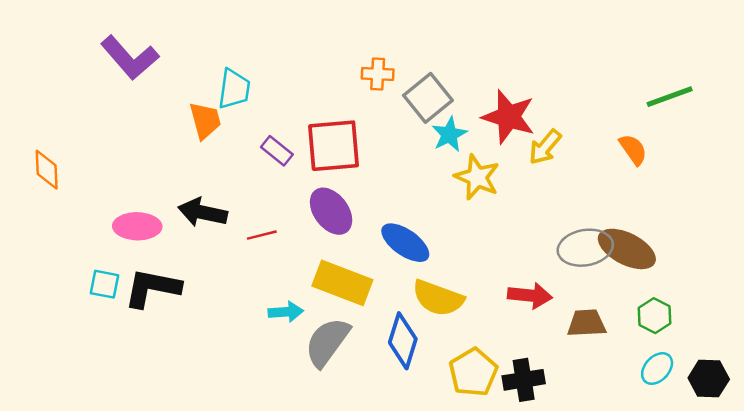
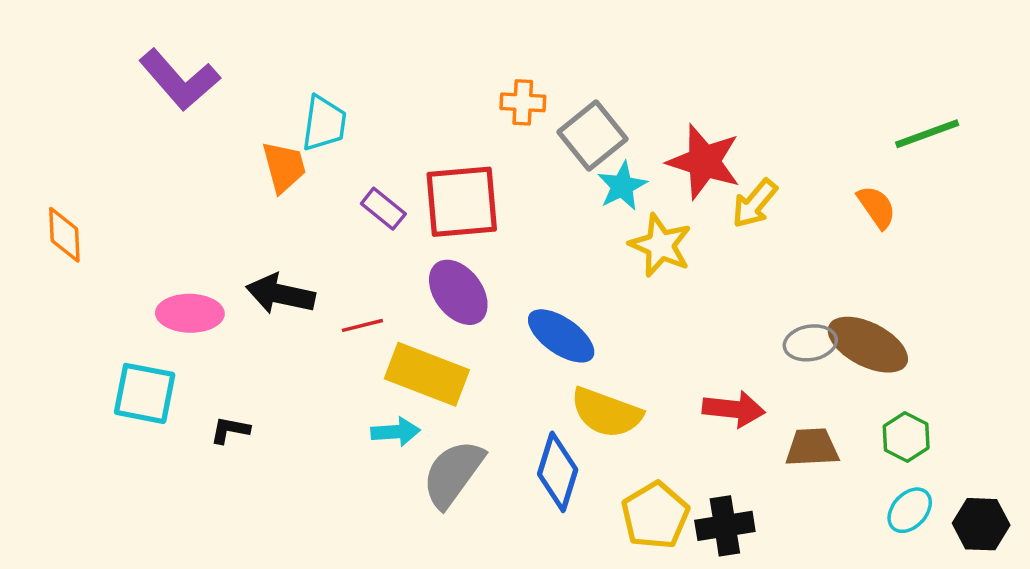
gray ellipse: (585, 248) -> (810, 343), size x0.7
yellow rectangle: (342, 283) -> (427, 374), moved
cyan square: (104, 284) -> (145, 393), size x1.5
black L-shape: (152, 288) -> (230, 430), moved, size x0.5

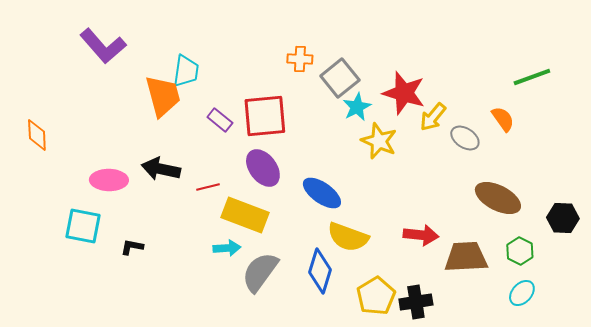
orange trapezoid: (284, 167) -> (163, 96), size x1.4
gray ellipse: (810, 343) -> (465, 138), moved, turned 44
brown trapezoid: (812, 447) -> (466, 257), size x1.4
black hexagon: (981, 524) -> (563, 218), moved

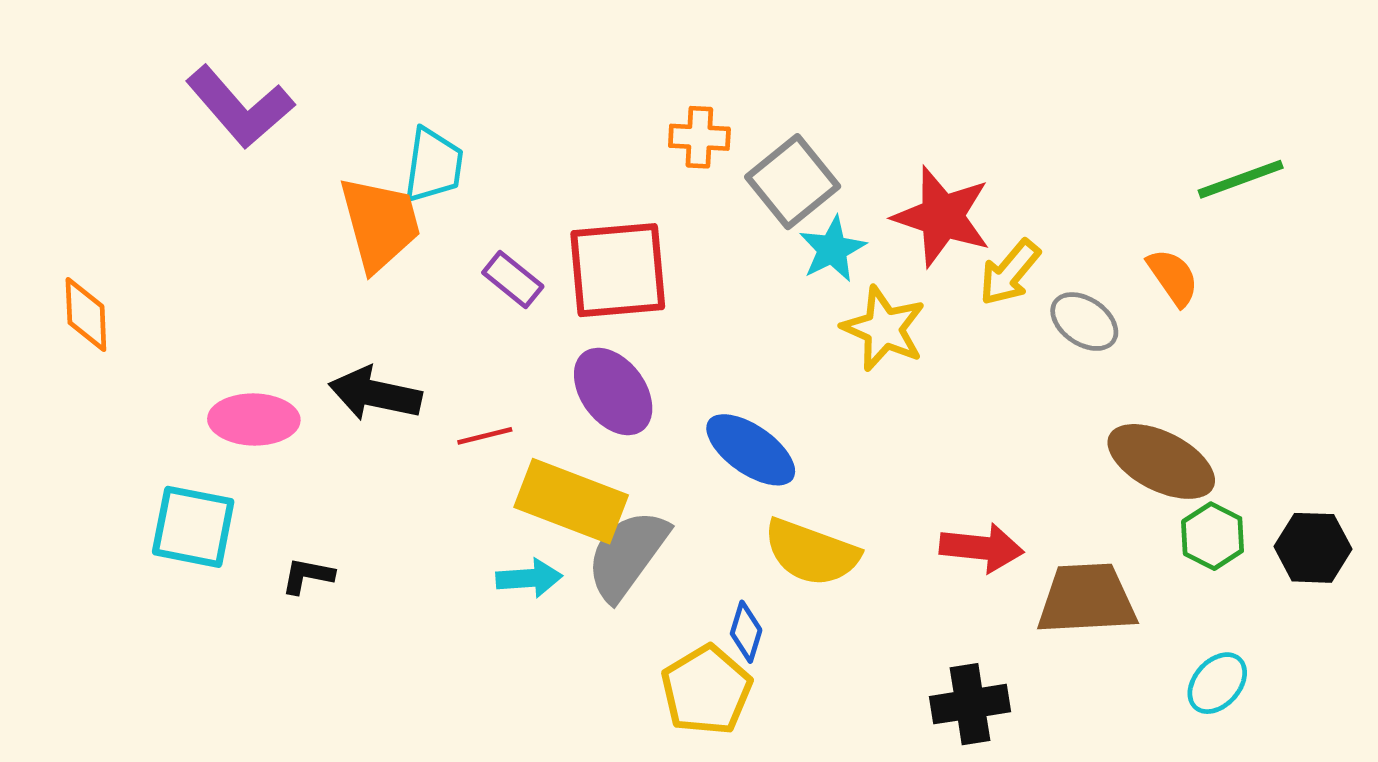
black hexagon: (563, 218) -> (1313, 548), moved
green hexagon: (520, 251) -> (1213, 536), moved
blue diamond: (320, 271) -> (746, 632), size x0.6
gray semicircle: (260, 272) -> (627, 555), moved
yellow pentagon: (376, 296) -> (706, 690), moved

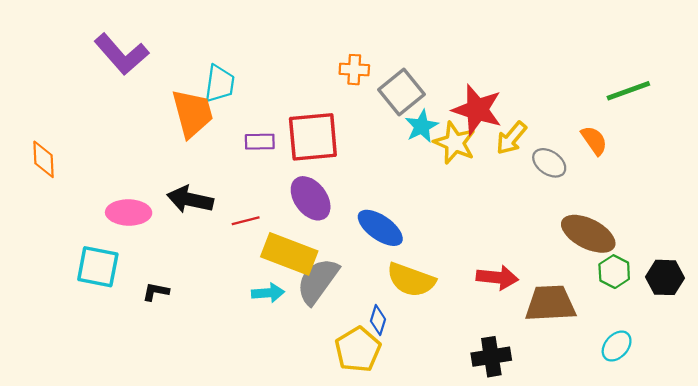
purple rectangle: (513, 280) -> (260, 142), turned -40
yellow star: (884, 329) -> (455, 143), moved

